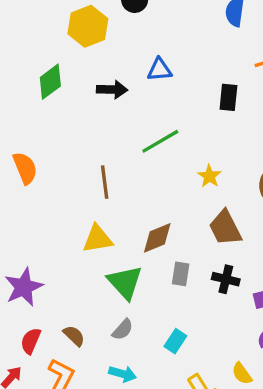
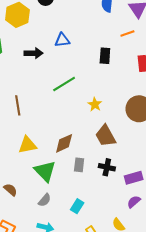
brown line: (105, 182) -> (18, 105), moved
brown semicircle: (74, 336) -> (11, 190), moved

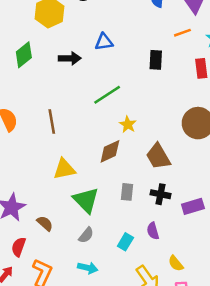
yellow star: (95, 104) -> (128, 124), moved
brown diamond: (64, 143) -> (110, 151), moved
purple semicircle: (134, 202) -> (153, 231), moved, turned -64

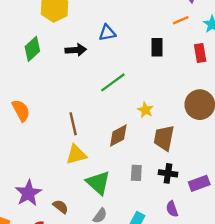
brown line: (52, 121) -> (73, 124), moved
yellow star: (128, 124) -> (145, 110), moved
brown trapezoid: (158, 156) -> (164, 138), turned 44
purple semicircle: (153, 231) -> (172, 209), moved

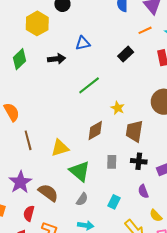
black rectangle: (157, 47) -> (126, 54), turned 49
brown line: (73, 124) -> (28, 140), moved
brown semicircle: (61, 207) -> (48, 193), size x1.5

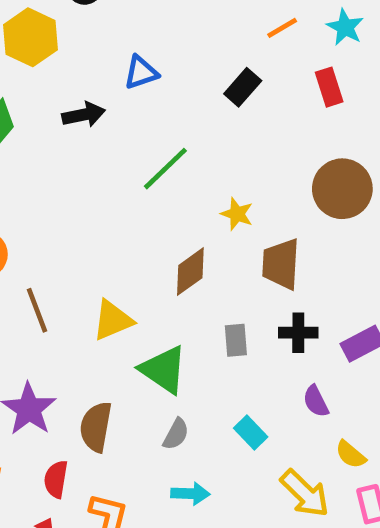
brown semicircle: (48, 193) -> (96, 427), turned -110
cyan rectangle: (114, 202) -> (251, 432), turned -64

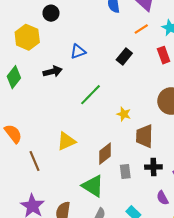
brown diamond: (190, 272) -> (105, 154), moved
yellow triangle: (113, 320) -> (66, 141), moved

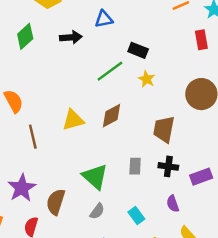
black rectangle: (124, 57) -> (138, 50), moved, turned 63
yellow star: (124, 114) -> (147, 79), moved
brown diamond: (105, 154) -> (112, 116), moved

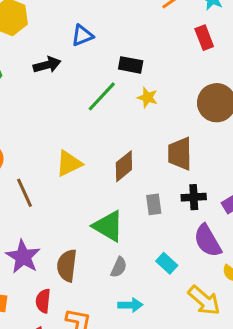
brown diamond: (112, 116) -> (124, 166), moved
purple semicircle: (173, 204) -> (208, 241), size x1.6

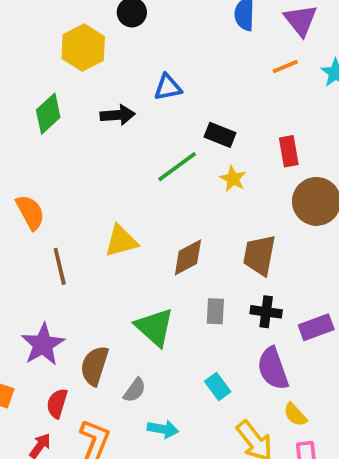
red rectangle: (204, 38) -> (289, 151), moved
gray semicircle: (119, 267) -> (135, 390), moved

